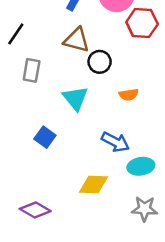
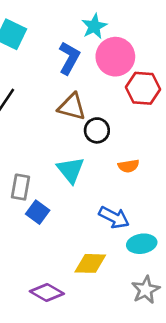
gray rectangle: (32, 70) -> (20, 187), moved
gray star: (145, 209) -> (146, 290), turned -30
purple diamond: (35, 210) -> (47, 292), moved

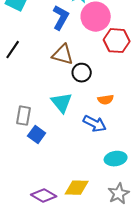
blue arrow: (114, 217) -> (95, 124), moved
yellow diamond: (90, 263) -> (77, 188), moved

